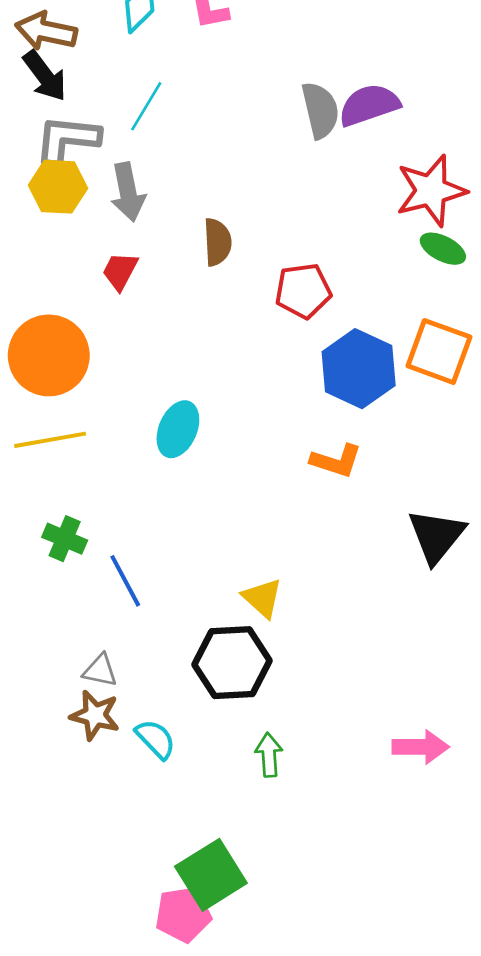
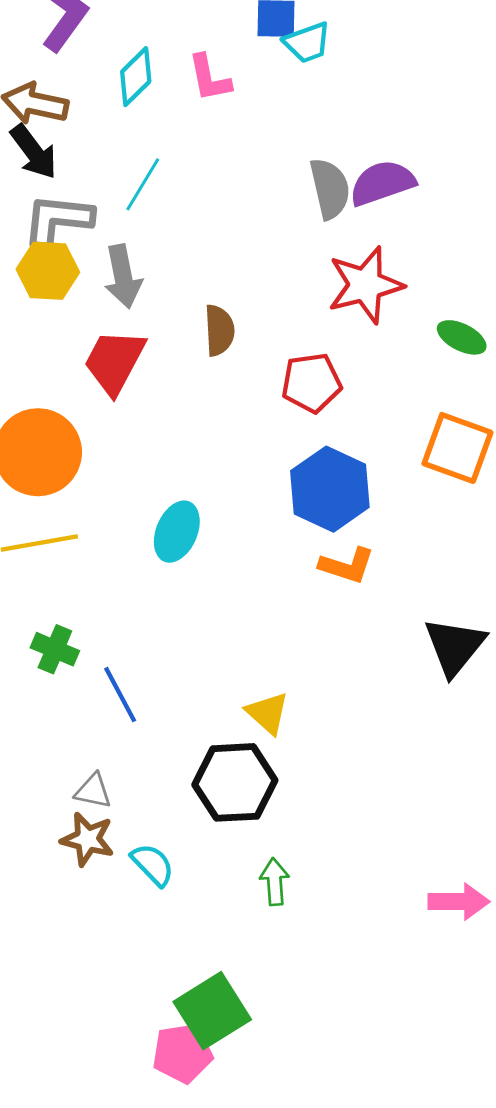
red star: (431, 191) -> (365, 285), moved
red trapezoid: (120, 271) -> (114, 362), size x1.6
blue hexagon: (359, 369) -> (330, 489), moved
pink arrow: (421, 747) -> (459, 902), moved

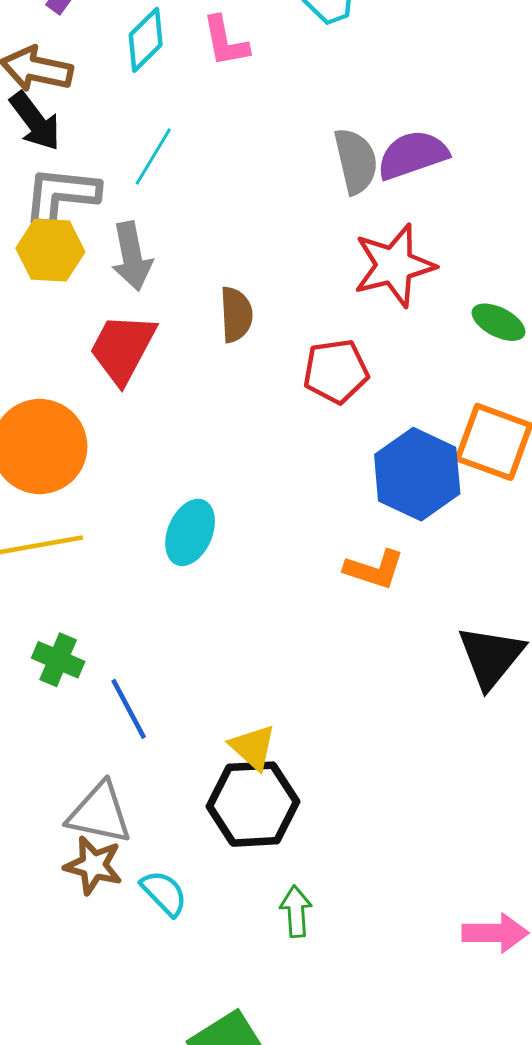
blue hexagon: (330, 489) -> (417, 474), moved
yellow triangle: (268, 713) -> (253, 747), moved
gray triangle: (93, 791) -> (100, 813), size x1.6

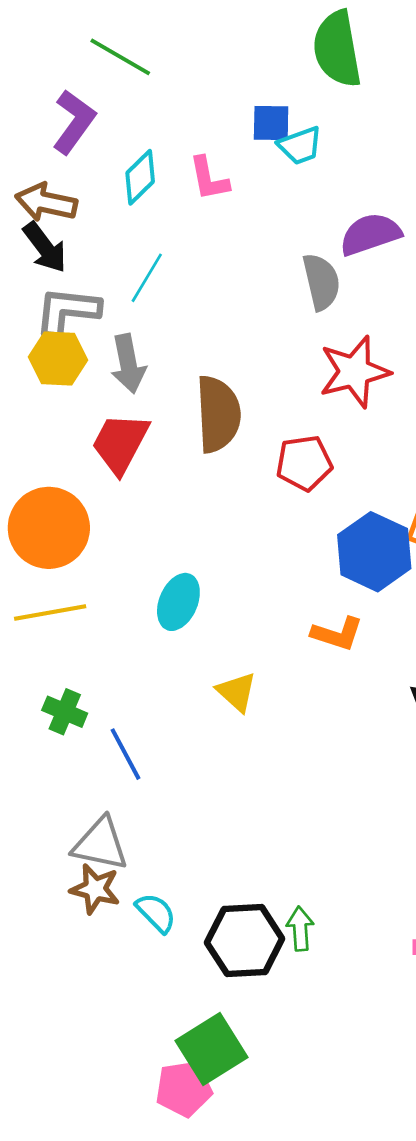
purple semicircle: (413, 155) -> (370, 234), moved
brown semicircle: (236, 315) -> (218, 414), size x1.6
yellow triangle: (253, 747) -> (237, 692), moved
black hexagon: (253, 804) -> (245, 941), moved
green arrow: (296, 911) -> (300, 929), moved

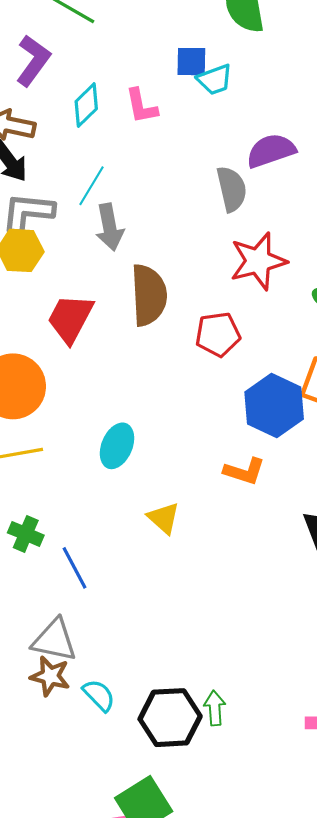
gray arrow: (128, 364) -> (110, 227), moved

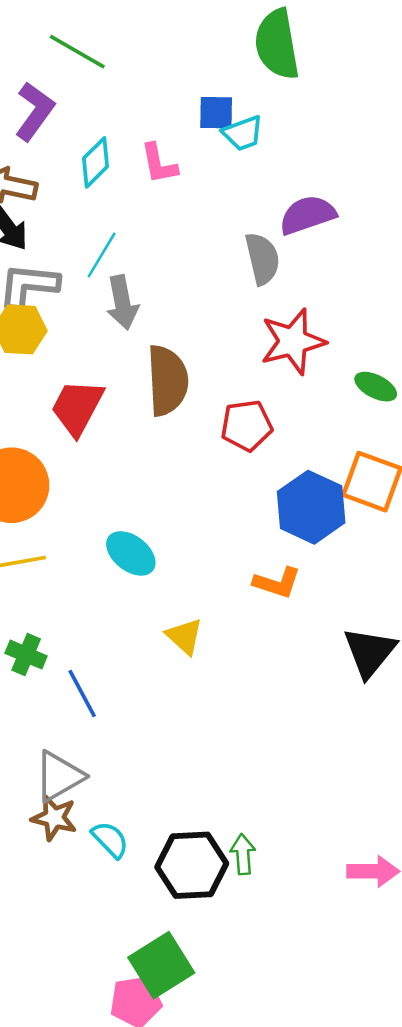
cyan ellipse: (117, 446) -> (131, 553), turned -75
gray triangle: (54, 640) -> (59, 776), turned -42

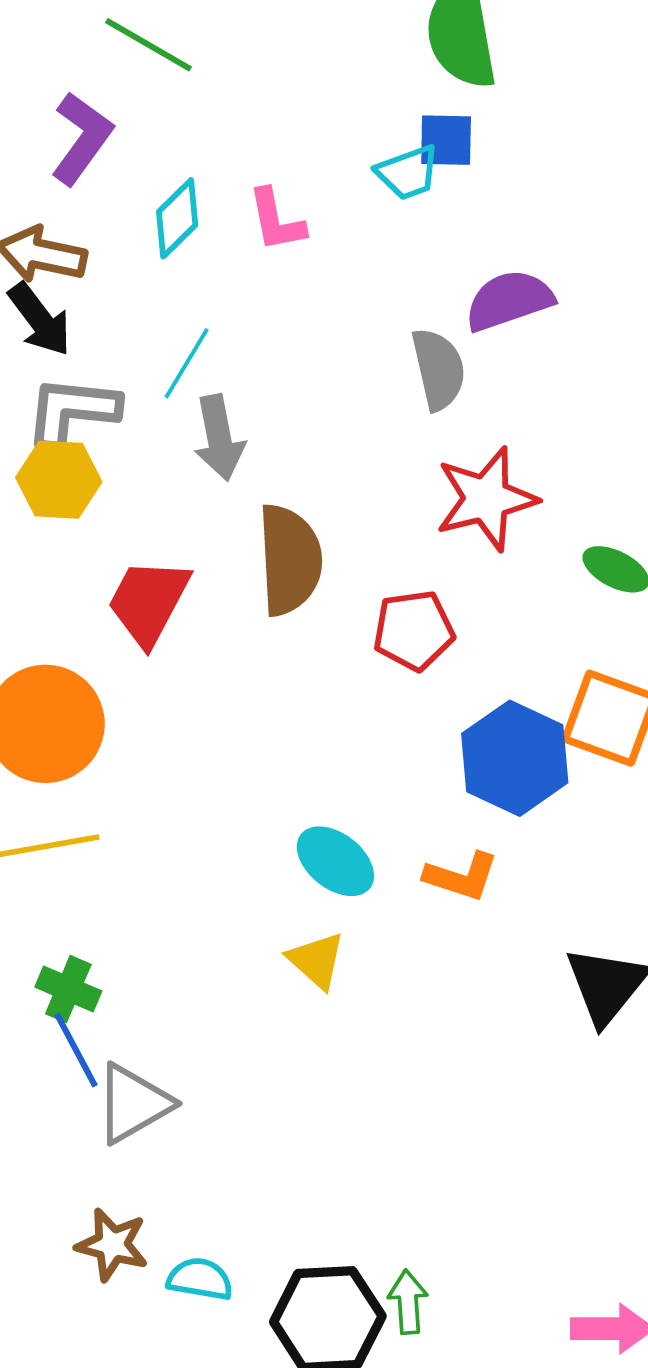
blue square: (216, 113) -> (446, 140), moved
cyan ellipse: (131, 553) -> (335, 861), moved
blue line: (82, 694) -> (76, 1050), moved
gray triangle: (59, 776) -> (133, 1104), moved
cyan semicircle: (110, 840) -> (200, 1279), turned -36

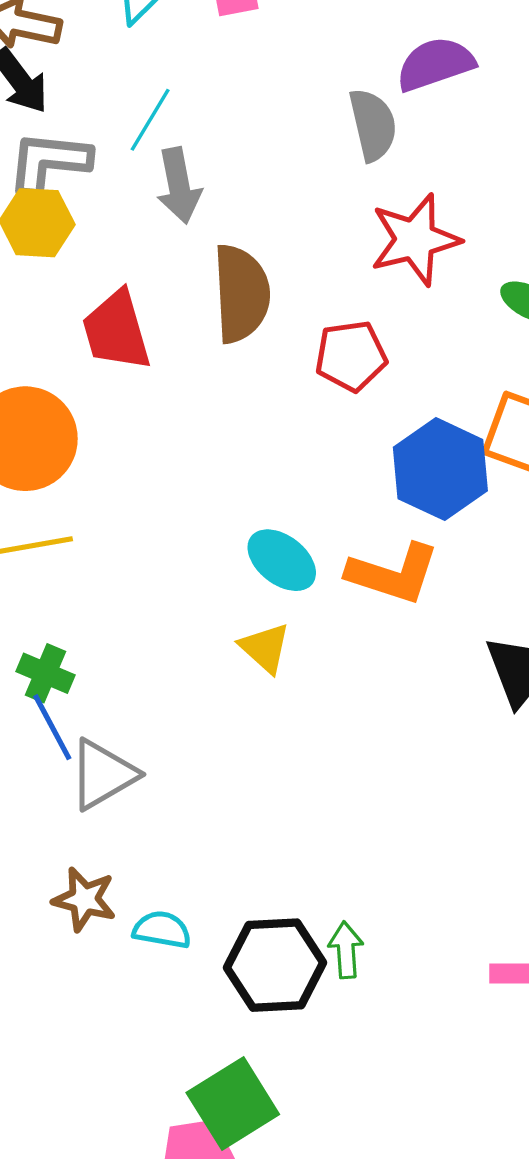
red trapezoid: (148, 602) -> (116, 331), turned -44
orange L-shape: (461, 876) -> (393, 574), size x1.4

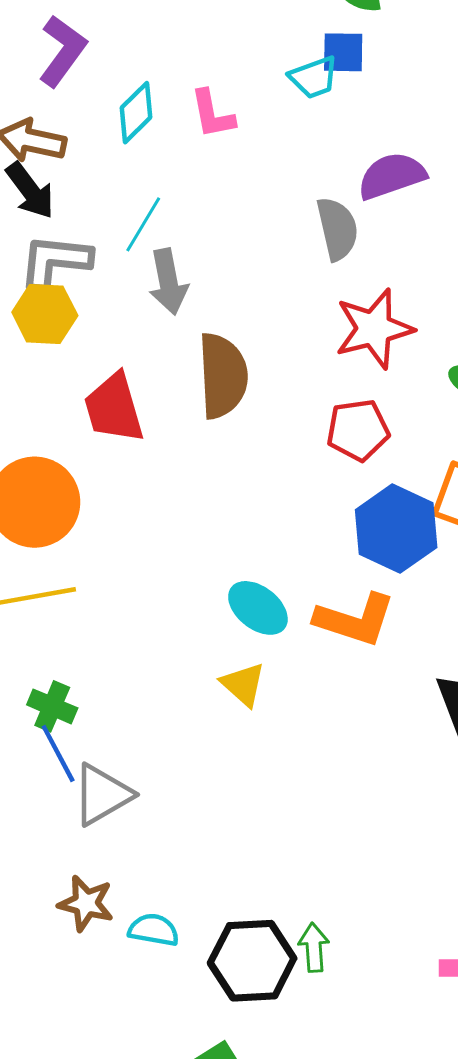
red pentagon: (351, 356) -> (358, 430), moved

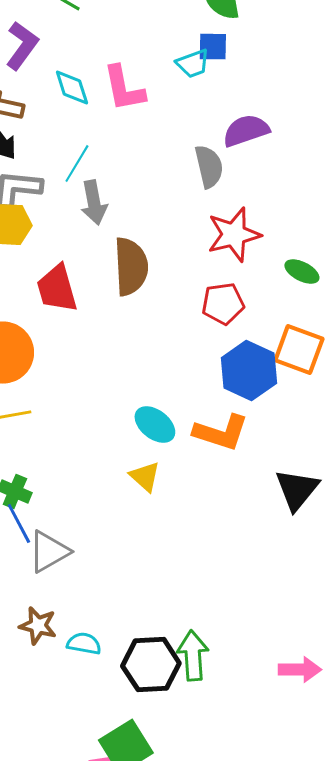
cyan diamond: (136, 113) -> (72, 88), turned -63
pink L-shape: (212, 114) -> (124, 89), size x1.4
green arrow: (314, 947) -> (193, 656), size x1.5

